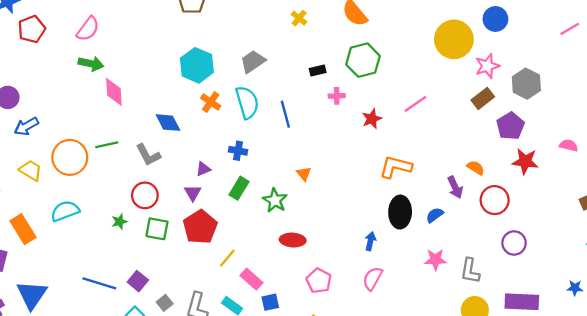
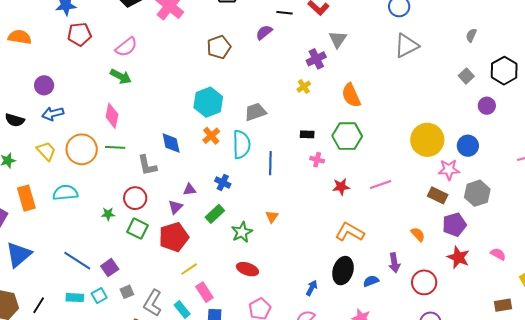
blue circle: (495, 19) -> (468, 146), moved
pink diamond: (114, 92) -> (112, 116), moved
brown rectangle: (483, 98) -> (438, 195), turned 48
orange semicircle: (476, 168) -> (418, 234), moved

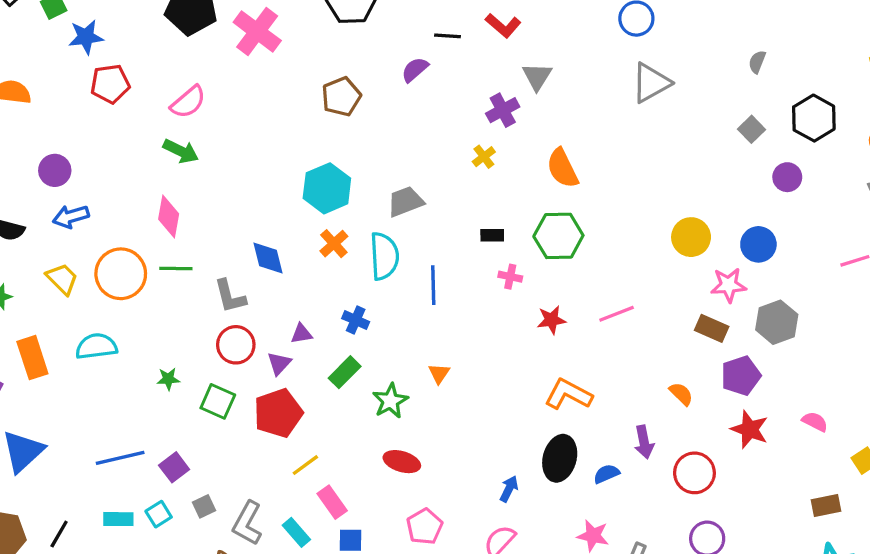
yellow circle: (427, 140) -> (691, 237), size x0.7
red circle: (135, 198) -> (236, 345), moved
blue line: (77, 261) -> (120, 458), turned -44

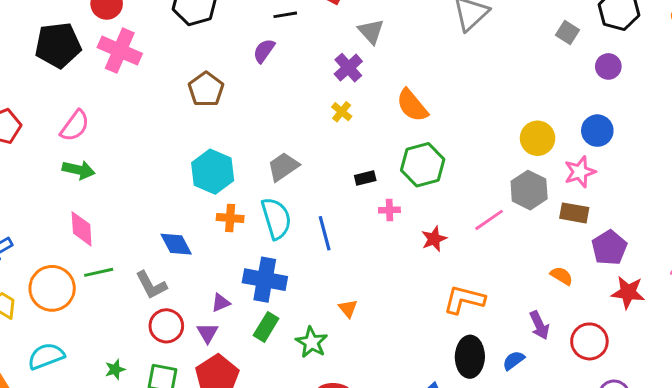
orange cross: (334, 244) -> (230, 218), turned -30
blue cross: (356, 320) -> (265, 280), size x1.8
gray hexagon: (777, 322) -> (529, 190), moved

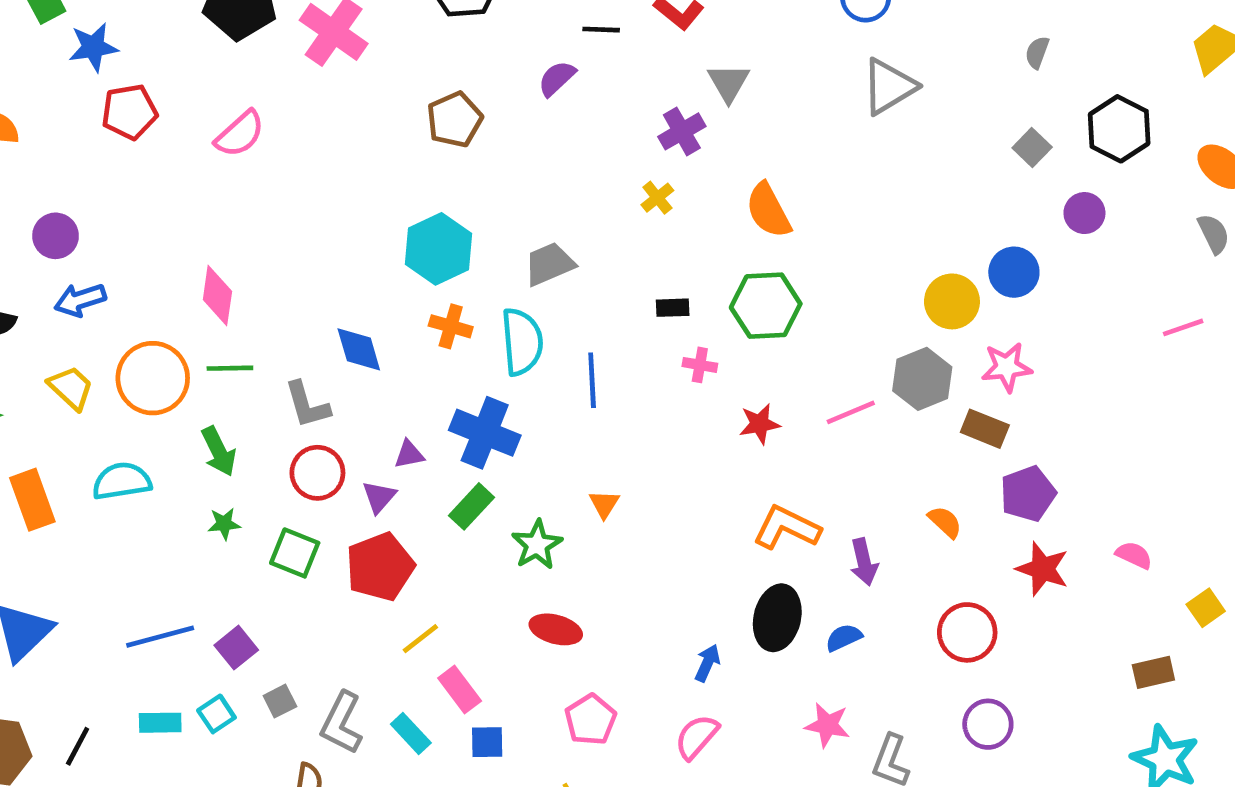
blue circle: (597, 131) -> (1014, 272), moved
green arrow: (79, 170) -> (219, 451), moved, turned 40
purple arrow: (539, 325) -> (864, 562), moved

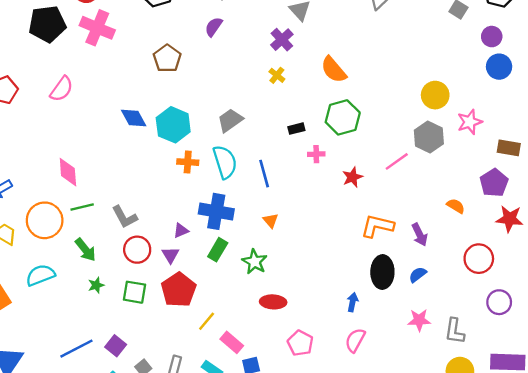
blue circle: (1014, 272) -> (499, 67), moved
blue diamond: (359, 349) -> (134, 118), moved
brown rectangle: (985, 429) -> (509, 148), moved
orange triangle: (604, 504) -> (271, 221), moved

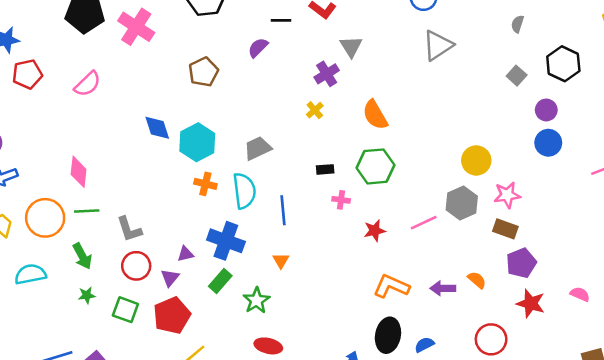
brown rectangle: (509, 148) -> (505, 229), moved
purple arrow: (420, 235) -> (443, 288), moved, turned 105

